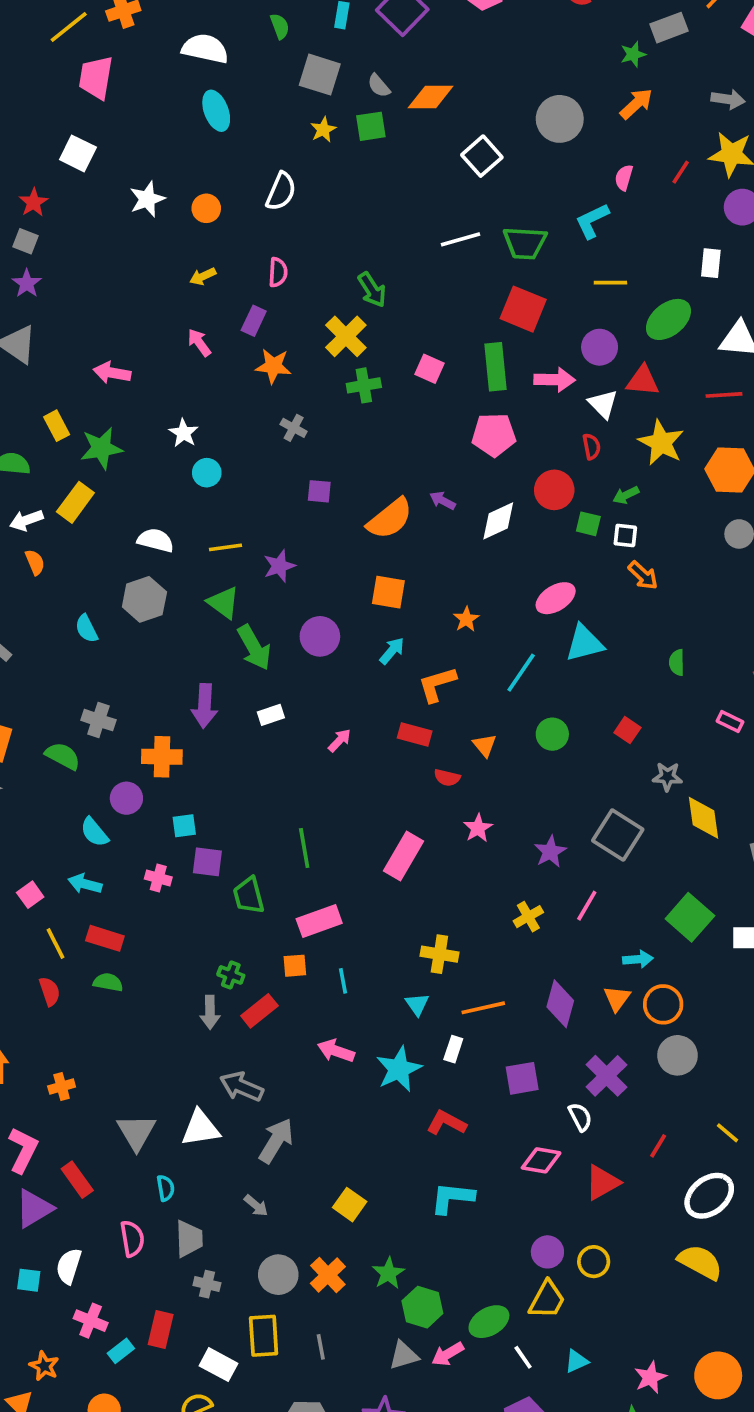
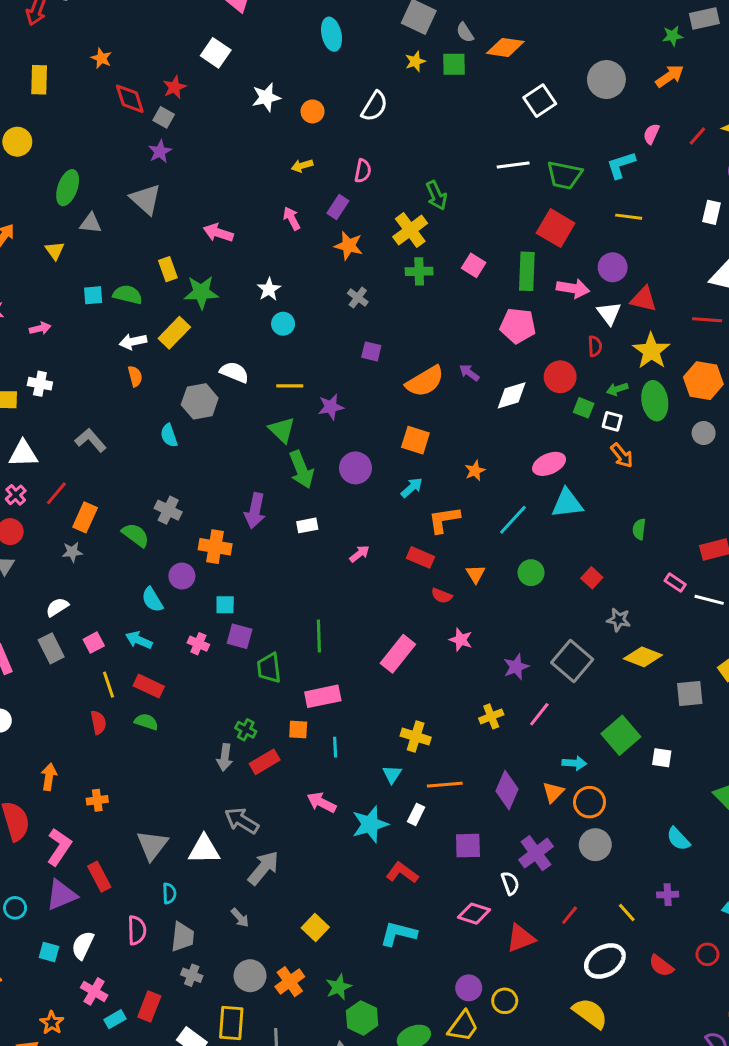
green ellipse: (668, 319) -> (655, 401), moved, turned -69
gray hexagon: (144, 599) -> (200, 401), moved
yellow diamond: (703, 818) -> (643, 657), turned -69
pink star: (478, 828) -> (461, 640), turned -30

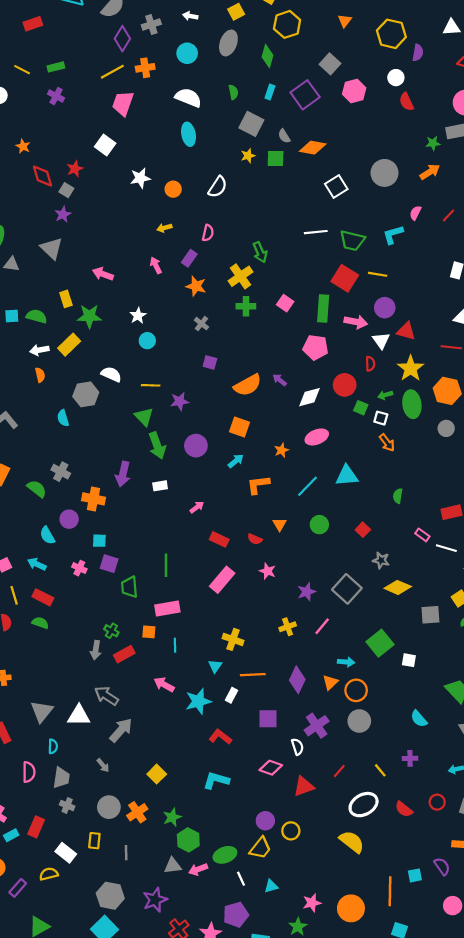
yellow line: (629, 217) -> (378, 274), moved
pink ellipse: (549, 464) -> (317, 437), moved
red rectangle: (420, 557) -> (219, 539), moved
yellow rectangle: (231, 1023) -> (94, 841), size x0.7

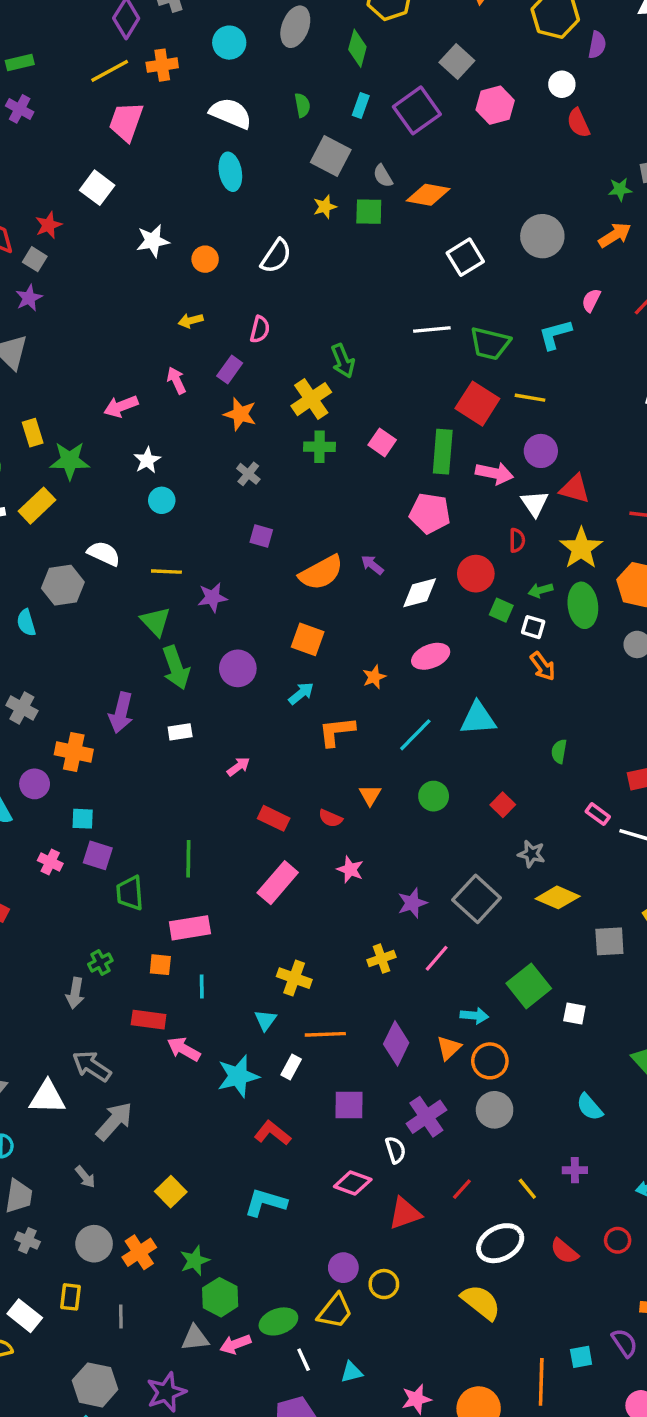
pink arrow: (103, 274) -> (121, 406), moved, turned -42
green cross: (111, 631) -> (100, 962), turned 32
red rectangle: (124, 654) -> (149, 1020), moved, turned 36

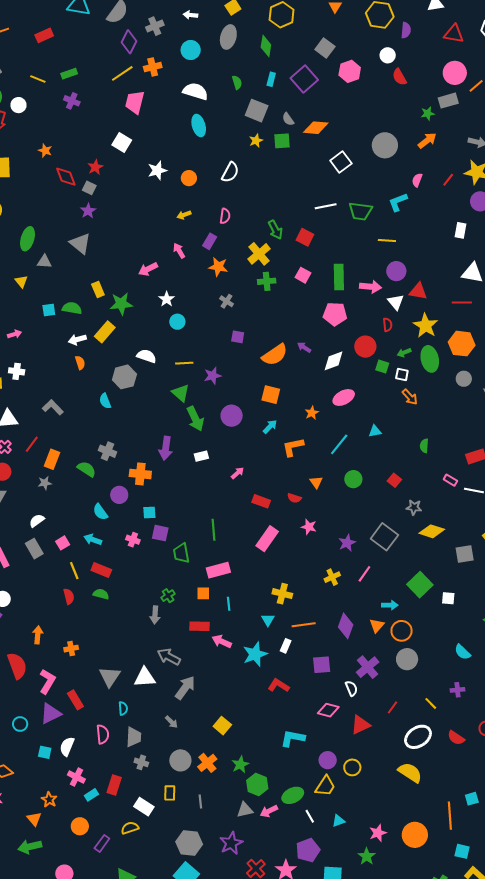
red square: (477, 404) -> (305, 237), moved, size x0.7
cyan triangle: (478, 718) -> (375, 431), size x0.6
cyan L-shape: (265, 1202) -> (293, 738), moved

